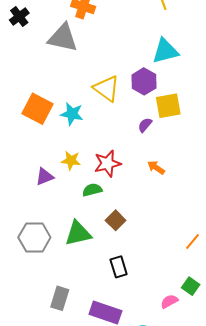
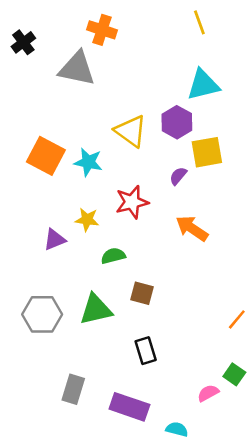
red star: (107, 163) -> (132, 202), moved
orange arrow: (156, 168) -> (192, 228), size x1.5
brown square: (116, 220) -> (142, 293), turned -30

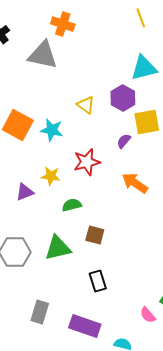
yellow triangle: (131, 131) -> (86, 105), size x0.7
pink semicircle: (208, 393) -> (148, 315), turned -102

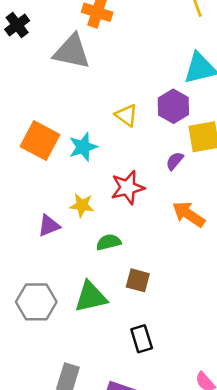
cyan star: (52, 130) -> (83, 147), turned -30

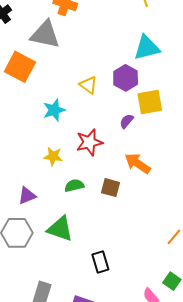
orange square: (40, 141) -> (20, 67), moved
purple triangle: (49, 226) -> (27, 196), moved
brown square: (138, 280) -> (110, 188), moved
green triangle: (91, 297) -> (60, 229), turned 32

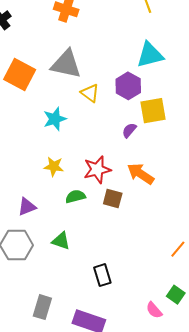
gray triangle: (45, 35) -> (66, 64), moved
red star: (89, 142) -> (97, 170), moved
green triangle: (60, 229) -> (61, 241), size x0.7

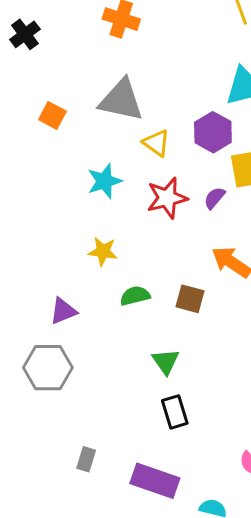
orange square: (20, 74) -> (52, 115), size x0.6
red star: (97, 170) -> (167, 198), moved
green triangle: (61, 241) -> (166, 361), moved, turned 36
gray rectangle: (42, 307) -> (86, 459), size x0.7

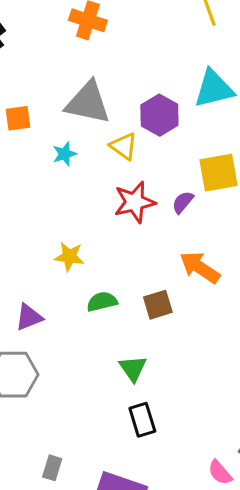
orange square: (52, 115) -> (18, 118), turned -36
purple hexagon: (213, 132) -> (159, 115), moved
cyan star: (104, 181) -> (65, 154), moved, size x0.7
brown square: (190, 299) -> (158, 305), turned -32

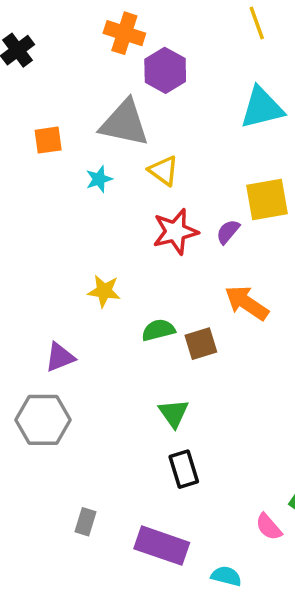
purple hexagon: (159, 115) -> (165, 70), moved
green semicircle: (102, 302) -> (158, 330), moved

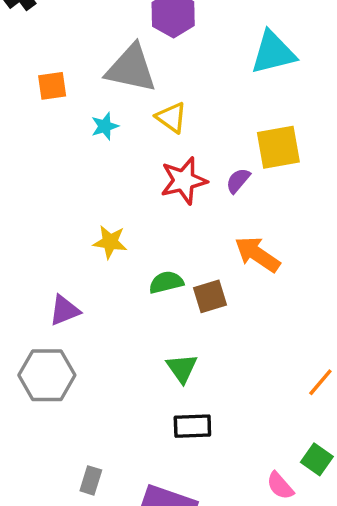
black rectangle: (184, 469) -> (192, 426), turned -75

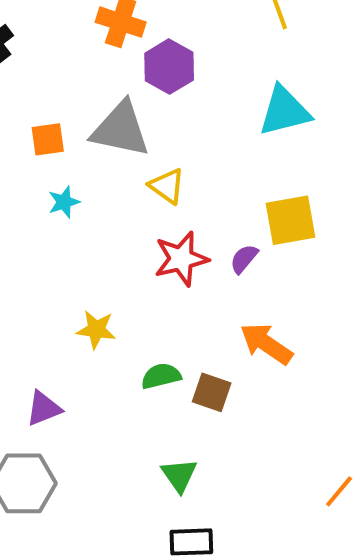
orange square: (52, 86) -> (48, 139), moved
cyan star: (105, 126) -> (64, 202), moved
brown square: (210, 296) -> (212, 392), turned 36

